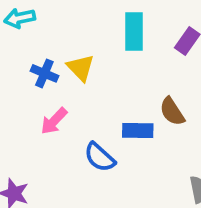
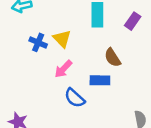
brown semicircle: (172, 111) -> (113, 58), moved
pink arrow: (54, 121) -> (63, 69), moved

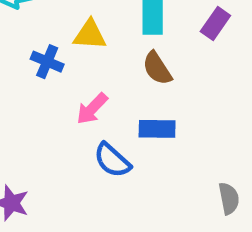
yellow triangle: (62, 39) -> (90, 35), moved, turned -42
brown semicircle: (113, 58) -> (157, 68), moved

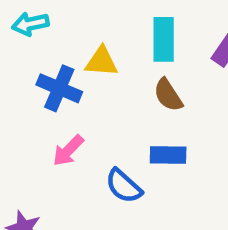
blue cross: (47, 62) -> (59, 88), size x1.4
pink arrow: (92, 109) -> (68, 151), moved

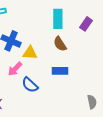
yellow triangle: (101, 62) -> (30, 53), moved
blue semicircle: (124, 186) -> (30, 85), moved

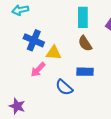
blue semicircle: (30, 85) -> (64, 87), moved

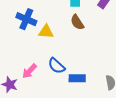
pink arrow: (38, 70) -> (29, 71), moved
blue rectangle: (85, 72) -> (77, 78), moved

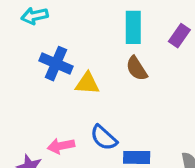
pink arrow: (29, 71) -> (61, 146), turned 35

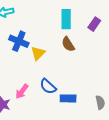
yellow triangle: (87, 83) -> (38, 53), turned -49
pink arrow: (61, 146) -> (22, 91), turned -42

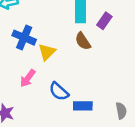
purple rectangle: (94, 24) -> (104, 21), moved
pink arrow: (22, 91) -> (28, 78), moved

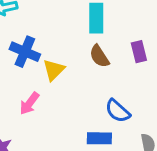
purple rectangle: (104, 21) -> (139, 52), moved, turned -49
blue semicircle: (59, 91) -> (118, 111), moved

